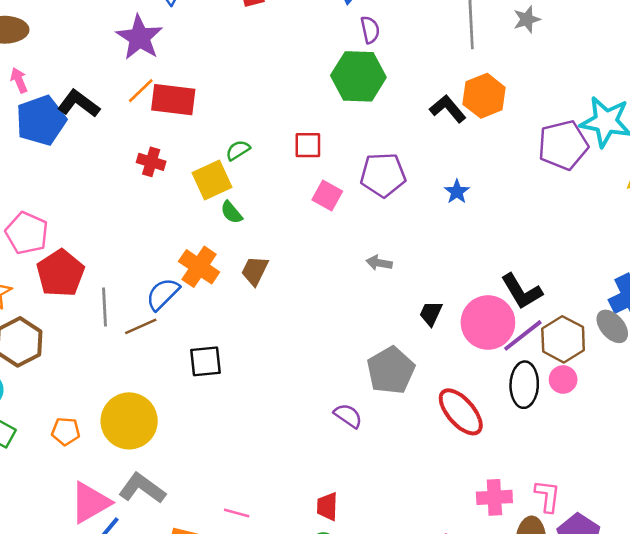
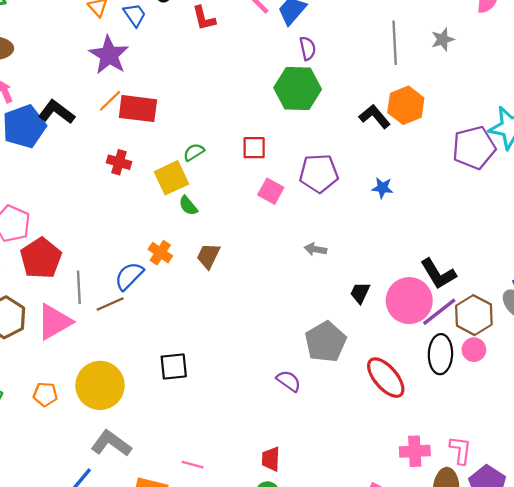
blue star: (457, 192) -> (382, 188), turned -30
orange cross: (199, 267) -> (160, 253), size x0.7
black square: (206, 361) -> (174, 366), moved
pink triangle: (90, 503) -> (54, 322), moved

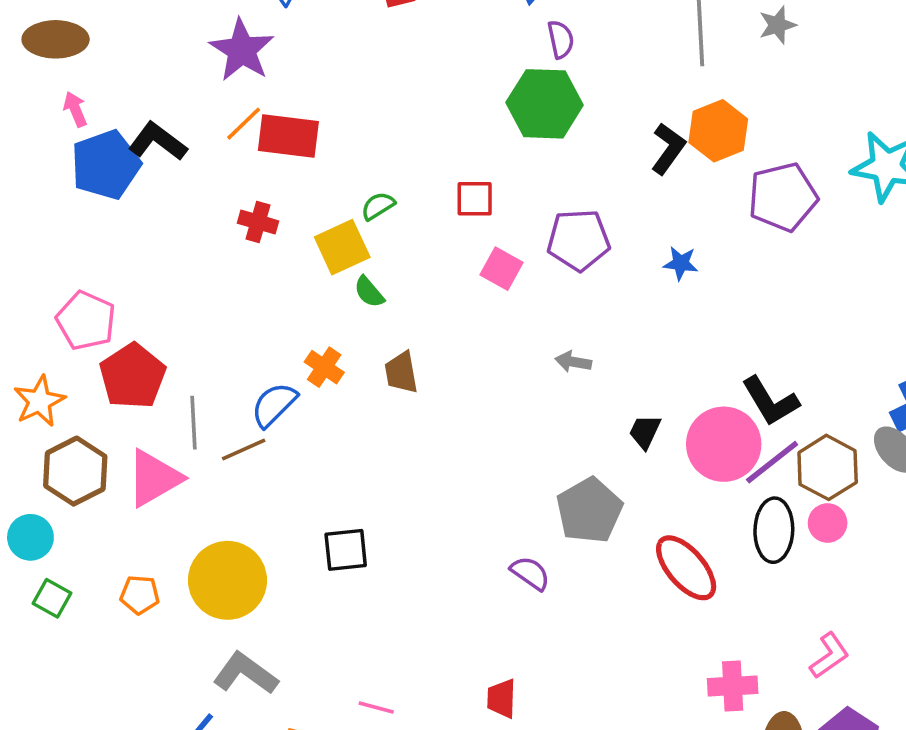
black L-shape: (375, 116) -> (668, 149), turned 76
purple pentagon: (474, 148) -> (783, 197), moved
brown trapezoid: (208, 256) -> (401, 373), turned -36
pink L-shape: (461, 450) -> (829, 656), moved, turned 48

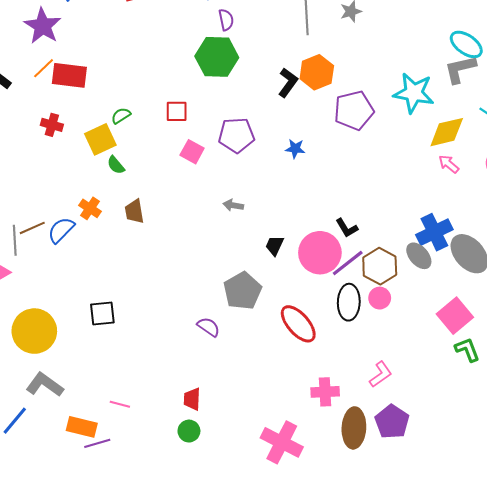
black L-shape: (770, 401) -> (347, 228), size x0.7
brown line: (244, 450) -> (32, 228), moved

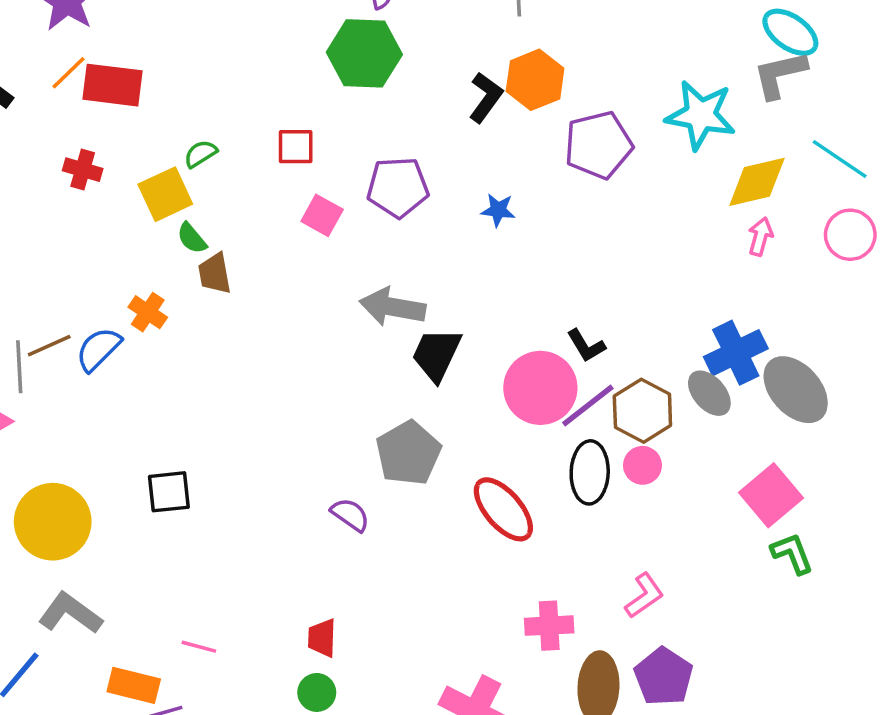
pink arrow: (449, 164) -> (760, 236), turned 65
gray arrow: (233, 205) -> (392, 307), size x1.8
brown trapezoid: (134, 211) -> (215, 273), moved
black trapezoid: (275, 245) -> (436, 354), moved, size x1.6

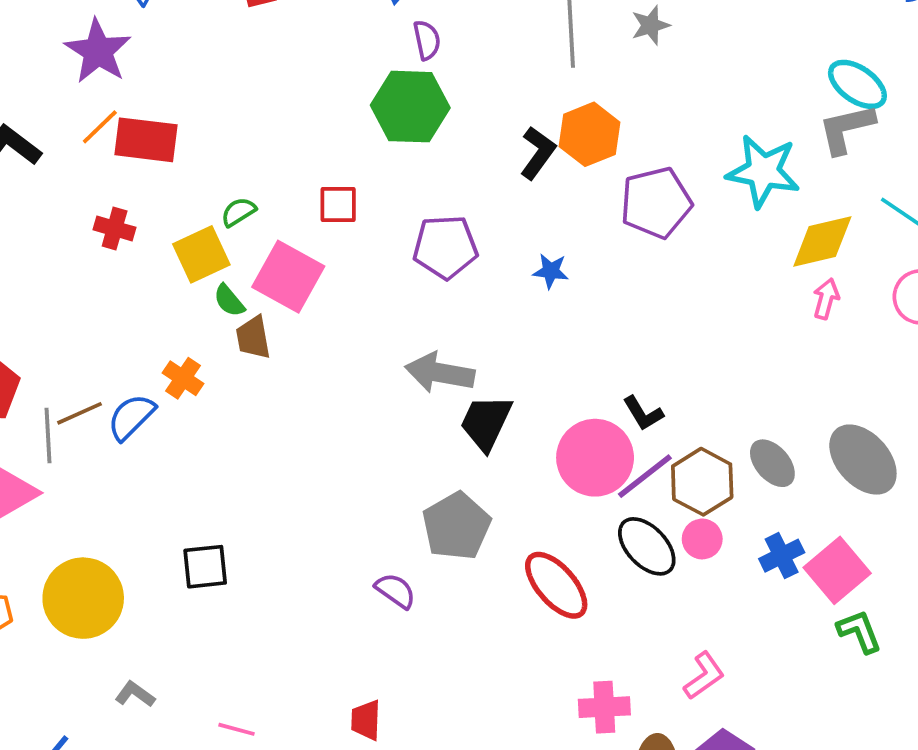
pink square: (322, 215) -> (288, 277), moved, size x1.6
blue cross: (736, 353) -> (782, 556), moved, size x0.7
black ellipse: (590, 472) -> (647, 546), turned -46
gray L-shape: (70, 613) -> (135, 694), moved, size x0.6

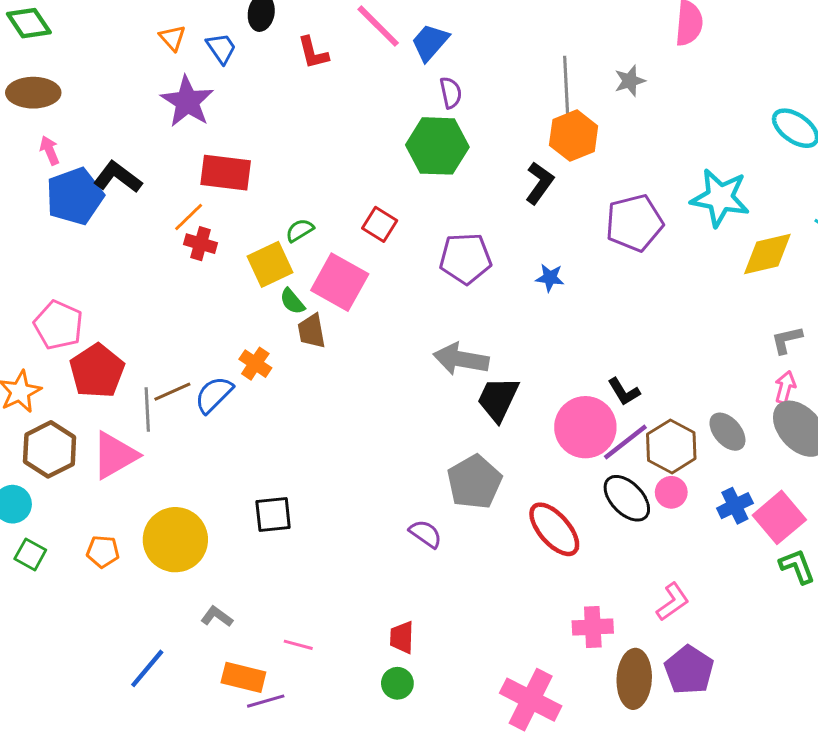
orange line: (100, 127) -> (189, 217), moved
gray L-shape: (846, 129) -> (787, 340), moved, size x0.7
orange hexagon: (589, 134) -> (574, 136), moved
red square: (338, 205) -> (380, 224), turned 32
pink arrow: (826, 299) -> (785, 387), moved

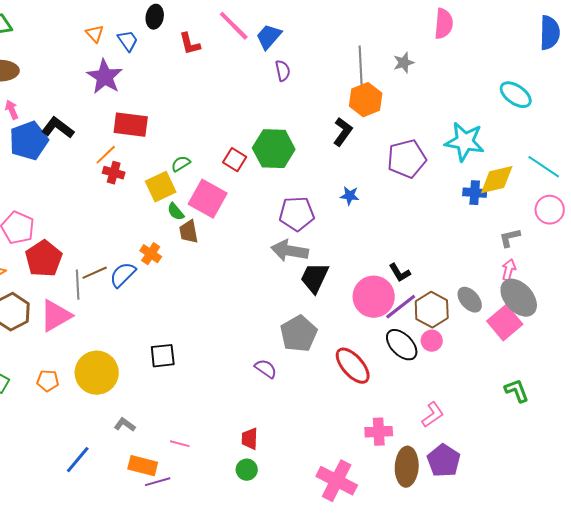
green hexagon: (437, 146) -> (274, 149), moved
purple pentagon: (465, 258) -> (297, 214), moved
blue cross: (735, 506) -> (475, 193), moved, turned 30
pink square: (779, 517) -> (505, 323), moved

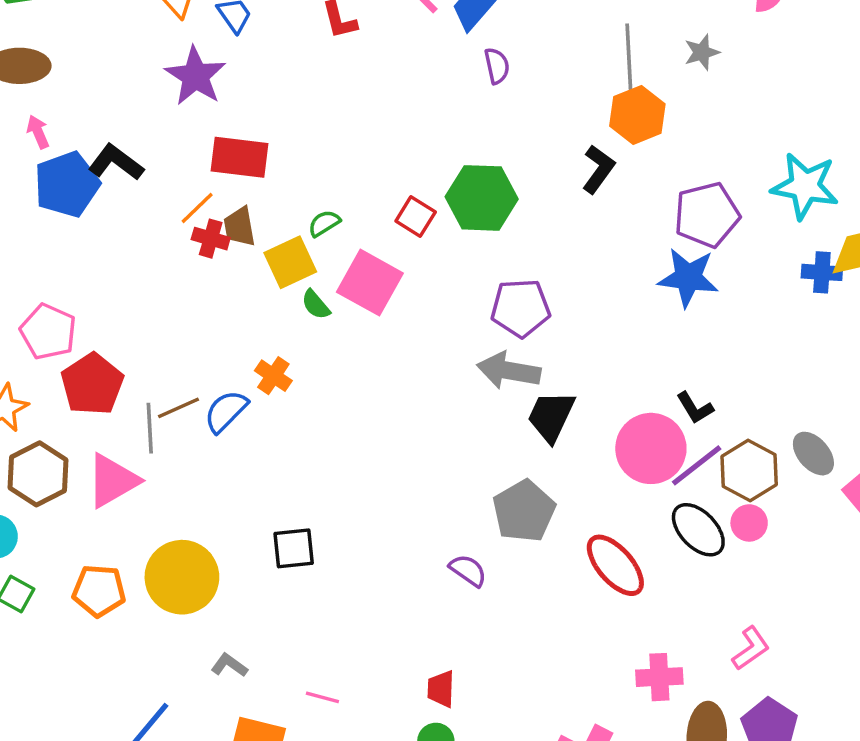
blue star: (350, 196) -> (688, 277), moved, size x1.8
brown trapezoid: (189, 232) -> (239, 227), moved
orange pentagon: (48, 381) -> (99, 591), size x1.4

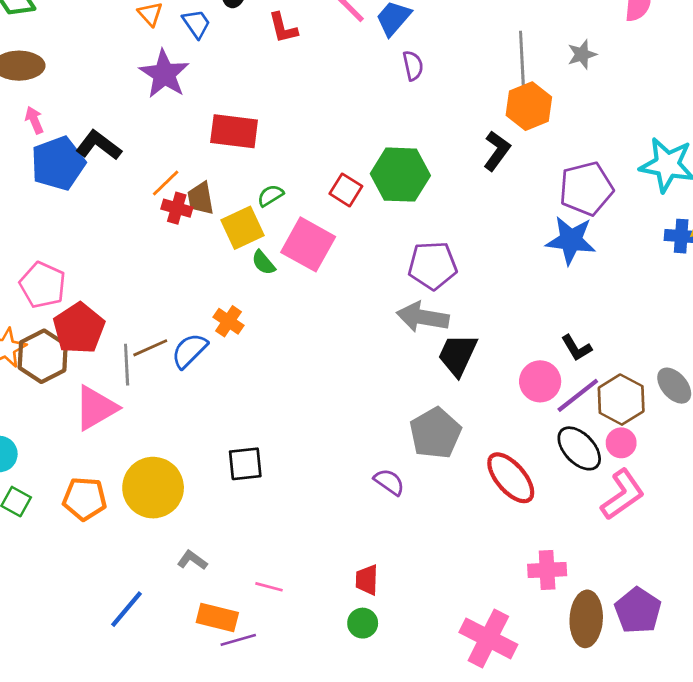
red rectangle: (239, 157) -> (234, 131), moved
pink circle: (651, 448) -> (540, 381), size x0.7
brown hexagon: (38, 474) -> (43, 356), moved
pink L-shape: (751, 648) -> (623, 495), moved, size x1.4

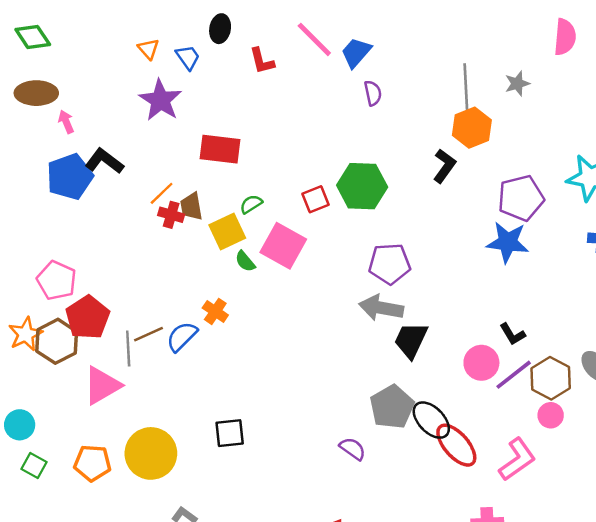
pink arrow: (34, 120) -> (66, 122), moved
red square: (346, 190) -> (316, 199), turned 36
black ellipse: (579, 448) -> (431, 420), moved
pink L-shape: (623, 495) -> (517, 459), moved

